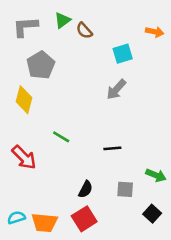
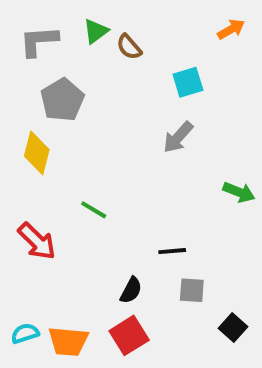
orange arrow: (155, 32) -> (231, 29), moved, turned -42
black line: (112, 148) -> (172, 251), moved
green arrow: (156, 175) -> (239, 192), moved

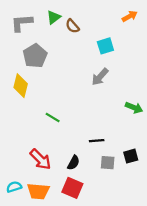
red arrow: (37, 241) -> (40, 159), moved
black square: (233, 328) -> (131, 156), moved, turned 32
red square: (129, 335) -> (72, 188), turned -35

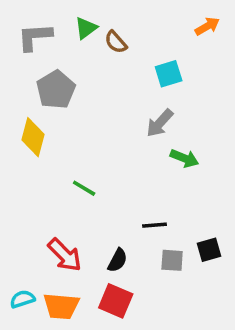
green arrow: (134, 108) -> (184, 158), moved

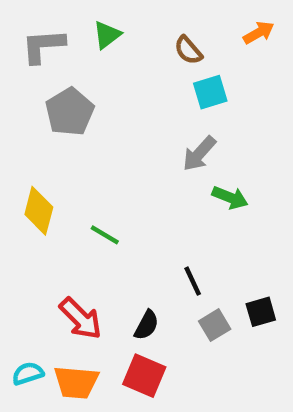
brown semicircle: (116, 42) -> (188, 50), moved
yellow diamond: (33, 137) -> (39, 211), moved
black line: (154, 225) -> (193, 281), turned 70
gray square: (172, 260) -> (215, 325), turned -35

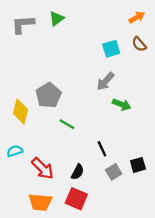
brown semicircle: (188, 50) -> (139, 44), moved
gray pentagon: (70, 112) -> (48, 95), moved
green line: (105, 235) -> (67, 124), moved
cyan semicircle: (28, 373) -> (15, 151), moved

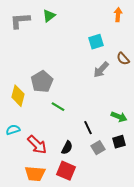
orange arrow: (137, 17) -> (118, 15), turned -56
brown semicircle: (139, 44) -> (123, 59), moved
gray arrow: (105, 81) -> (101, 70), moved
green arrow: (122, 105) -> (119, 117), moved

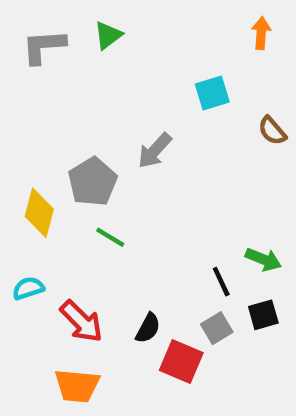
gray arrow: (101, 70) -> (155, 151), moved
green line: (58, 107) -> (110, 237), moved
black line: (88, 128) -> (221, 282), moved
red square: (66, 171) -> (181, 361), moved

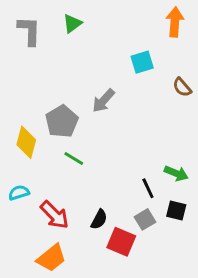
orange arrow: (261, 33) -> (175, 22), size x1.4
gray L-shape: (44, 46) -> (29, 31), turned 96
black square: (263, 315) -> (176, 210), turned 30
orange trapezoid: (77, 386) -> (51, 258), turned -44

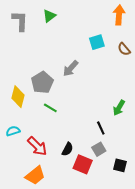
brown semicircle: (182, 87) -> (124, 49), moved
green arrow: (176, 173) -> (119, 108), moved, turned 98
black square: (176, 210) -> (120, 165), moved

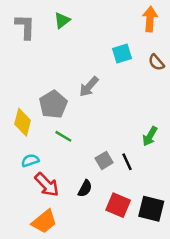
cyan semicircle: (13, 131) -> (30, 160), moved
gray square: (99, 149) -> (104, 160), moved
red square: (83, 164) -> (118, 205), moved
black square: (120, 165) -> (151, 209), size x1.5

